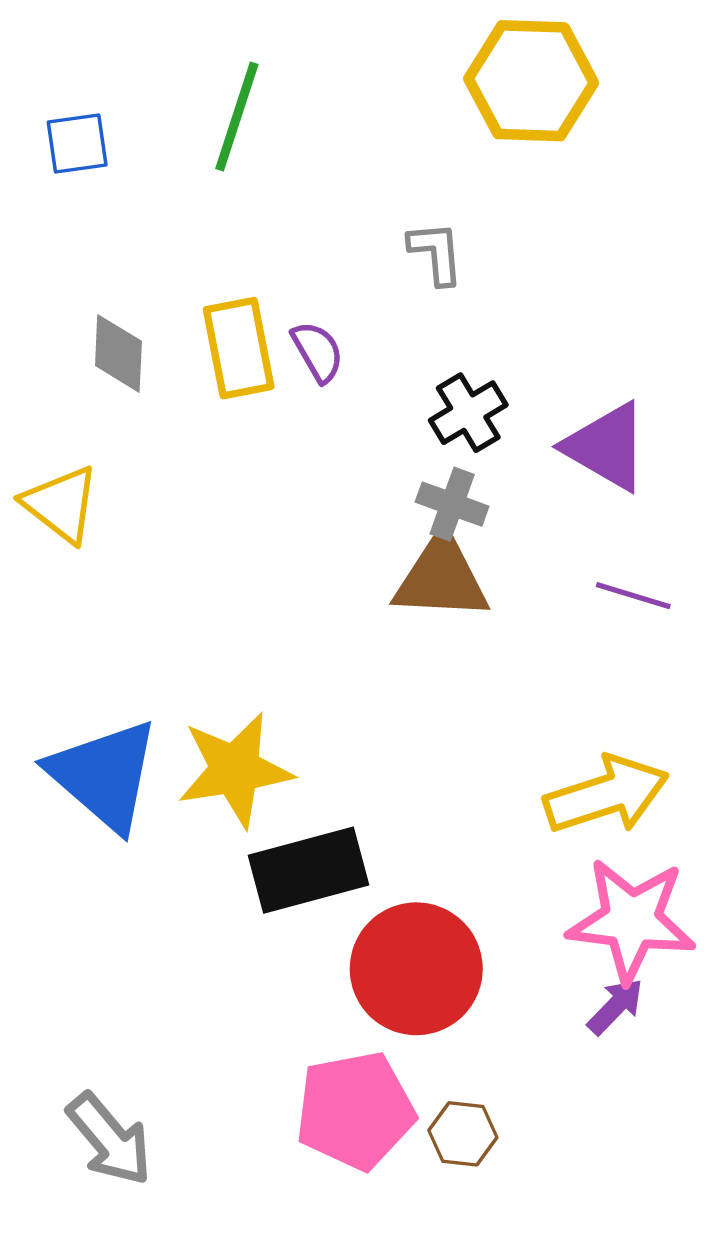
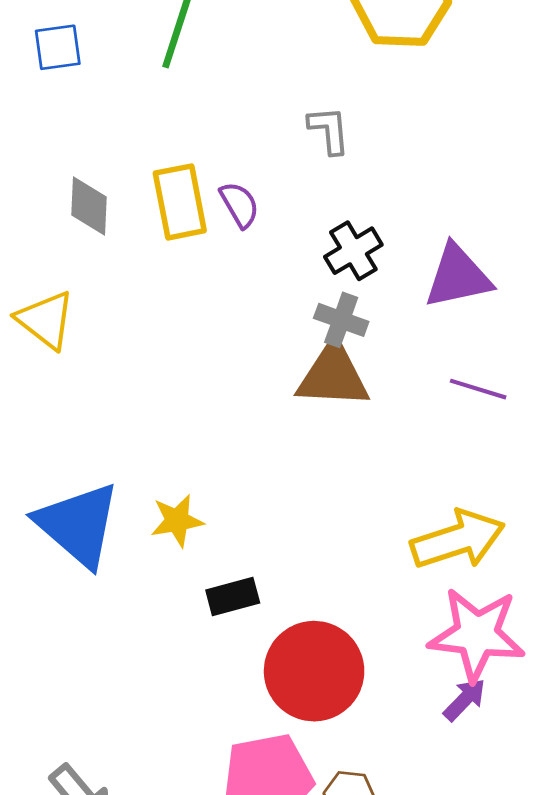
purple triangle: (606, 447) -> (458, 276), turned -42
yellow star: (235, 770) -> (177, 521), size x0.6
black rectangle: (309, 870) -> (233, 597), size x0.6

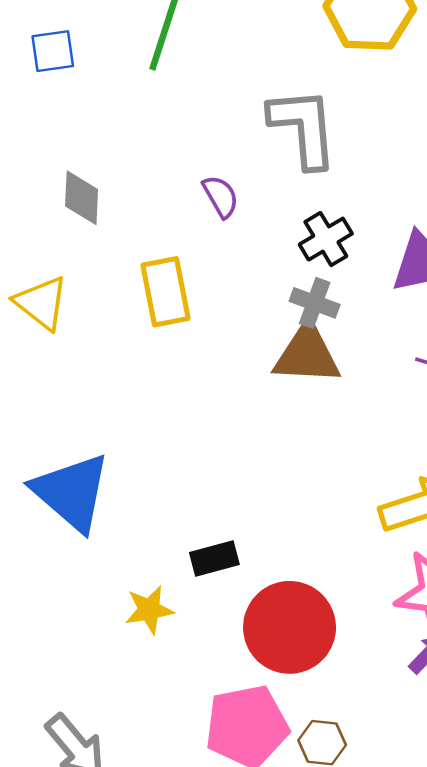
gray L-shape: (329, 130) -> (303, 128), size x1.8
yellow rectangle: (180, 202) -> (165, 292), moved
yellow star: (177, 521) -> (149, 610), moved

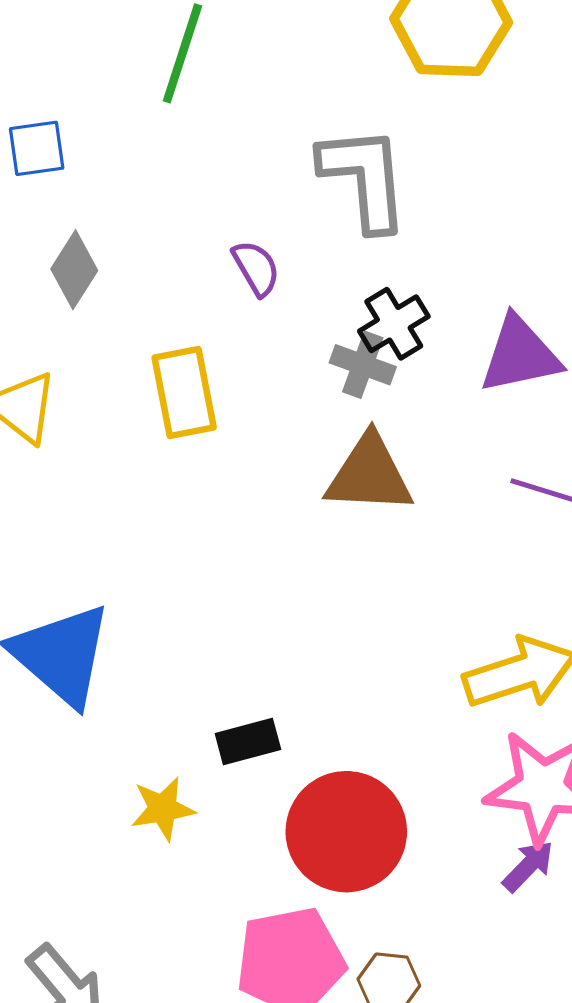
blue square: (53, 51) -> (37, 148), moved
gray diamond: (82, 198) -> (74, 270), turned 30
gray cross: (315, 303) -> (363, 365), moved

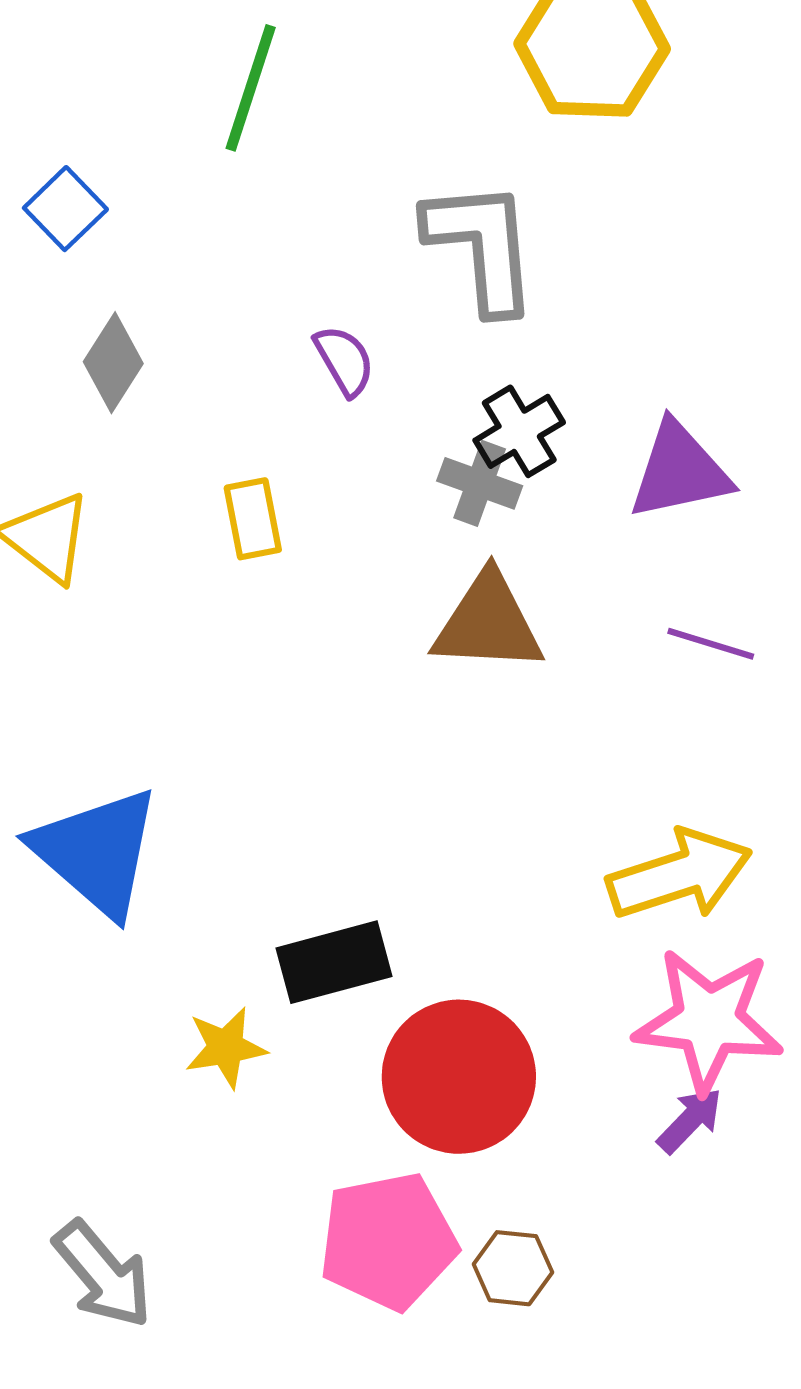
blue square: (37, 148) -> (65, 209), turned -36
yellow rectangle: (184, 393) -> (253, 519), size x0.7
black rectangle: (248, 742) -> (334, 962), size x1.4

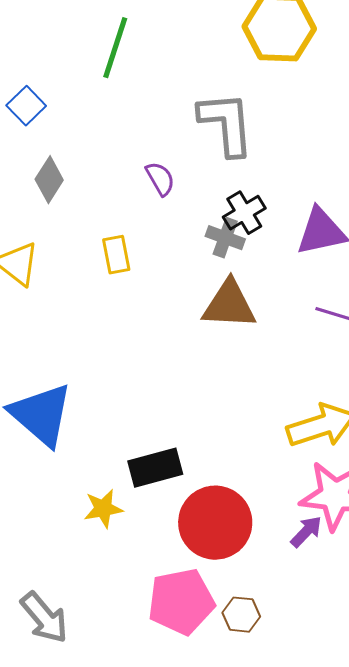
purple arrow: (690, 1120) -> (306, 532), moved

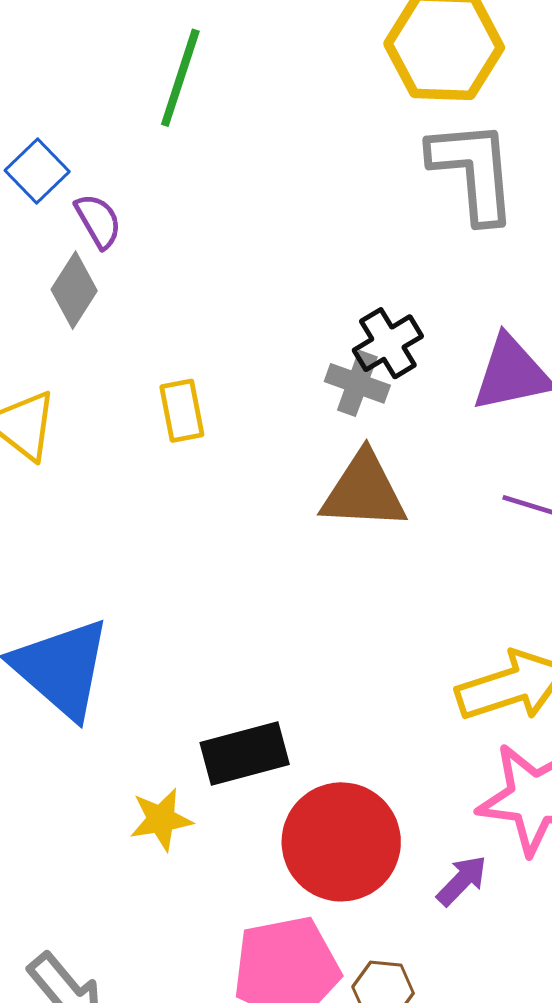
gray L-shape: (226, 124) -> (473, 171), moved
purple semicircle: (160, 179) -> (98, 221), moved
purple arrow: (306, 532) -> (462, 881), moved

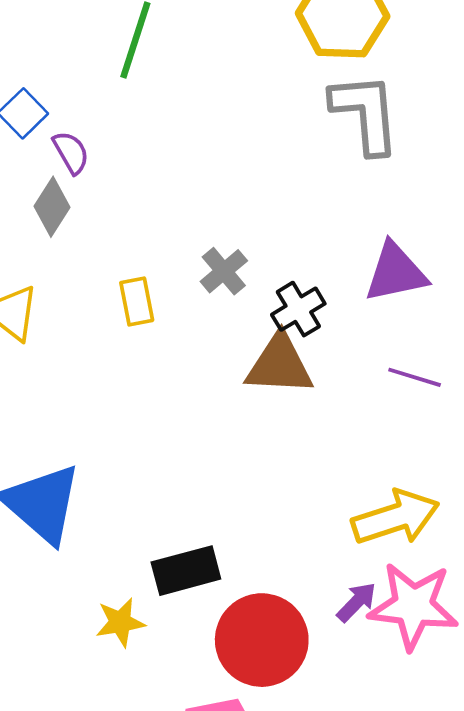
black cross: (388, 343) -> (298, 309), moved
gray cross: (357, 383) -> (224, 271), moved, turned 30
purple arrow: (462, 881) -> (356, 602), moved

